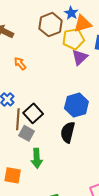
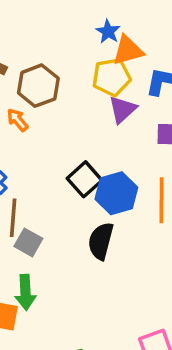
brown hexagon: (50, 25) -> (38, 86), moved
black square: (33, 113) -> (85, 179), moved
green arrow: (37, 158) -> (25, 292), moved

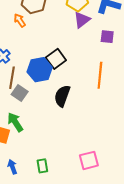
blue hexagon: (116, 193) -> (40, 70), moved
green arrow: (25, 292) -> (15, 122), turned 144

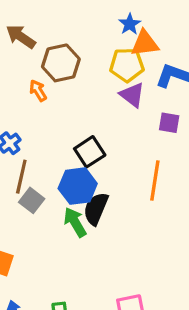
purple triangle: (82, 20) -> (132, 95), turned -48
blue hexagon: (40, 70) -> (78, 186), moved
green arrow: (15, 122) -> (75, 222), moved

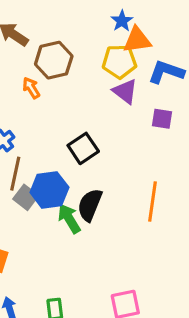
orange line: (155, 181) -> (152, 202), moved
blue hexagon: (78, 186) -> (49, 190), moved

